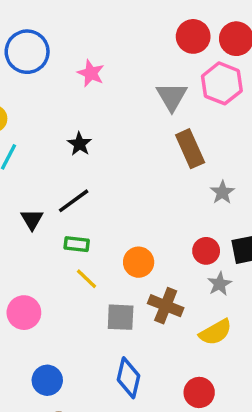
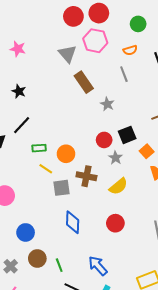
green rectangle: (77, 244) -> (39, 148), moved
yellow line: (87, 279) -> (46, 169), moved

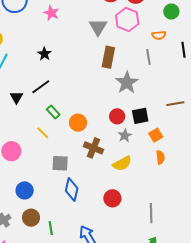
brown rectangle: (84, 82) -> (108, 57), turned 35
gray star: (107, 104) -> (127, 83), size x1.6
green rectangle: (39, 148) -> (53, 112), turned 40
yellow line: (46, 169) -> (43, 133), moved
gray square: (61, 188) -> (60, 163), moved

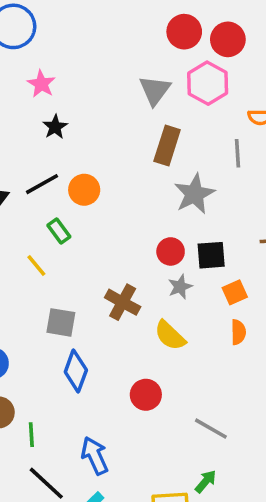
pink star: (51, 13) -> (41, 84), moved
orange circle: (78, 123) -> (84, 190), moved
yellow semicircle: (122, 164) -> (170, 335), turned 66
gray line: (151, 213) -> (211, 429), turned -66

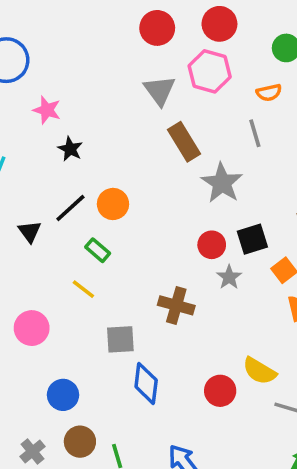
red circle: (184, 32) -> (157, 28), moved
brown rectangle: (167, 146) -> (184, 142), turned -36
yellow semicircle: (170, 335) -> (259, 371), moved

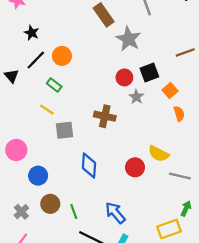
black star: (70, 149) -> (32, 33), moved
pink circle: (32, 328) -> (16, 150), moved
gray square: (120, 339) -> (65, 130), moved

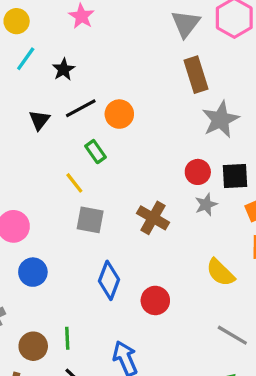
black star: (32, 33) -> (64, 69), moved
yellow semicircle: (159, 154) -> (220, 272), moved
red circle: (135, 167) -> (155, 300), moved
brown circle: (50, 204) -> (33, 346), moved

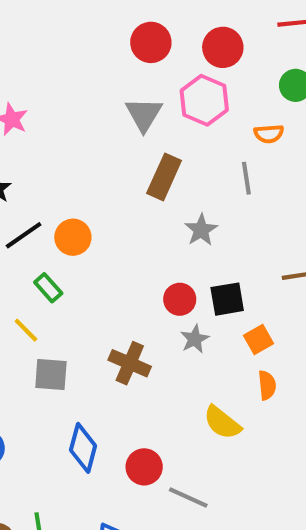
brown rectangle: (196, 75) -> (164, 177), turned 48
gray star: (221, 119) -> (201, 230), size x0.7
gray line: (232, 335) -> (188, 498), moved

